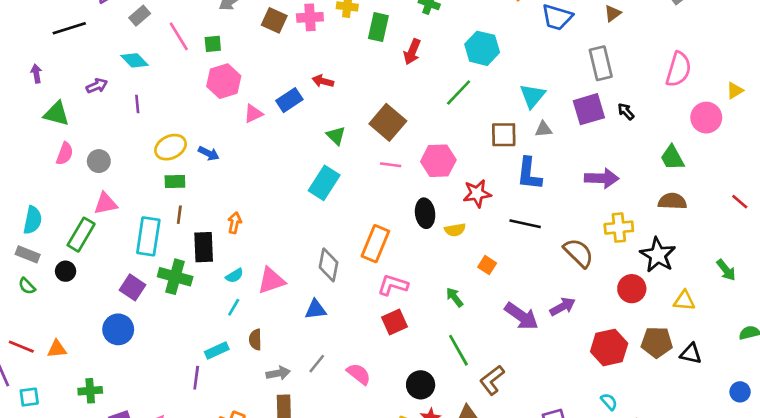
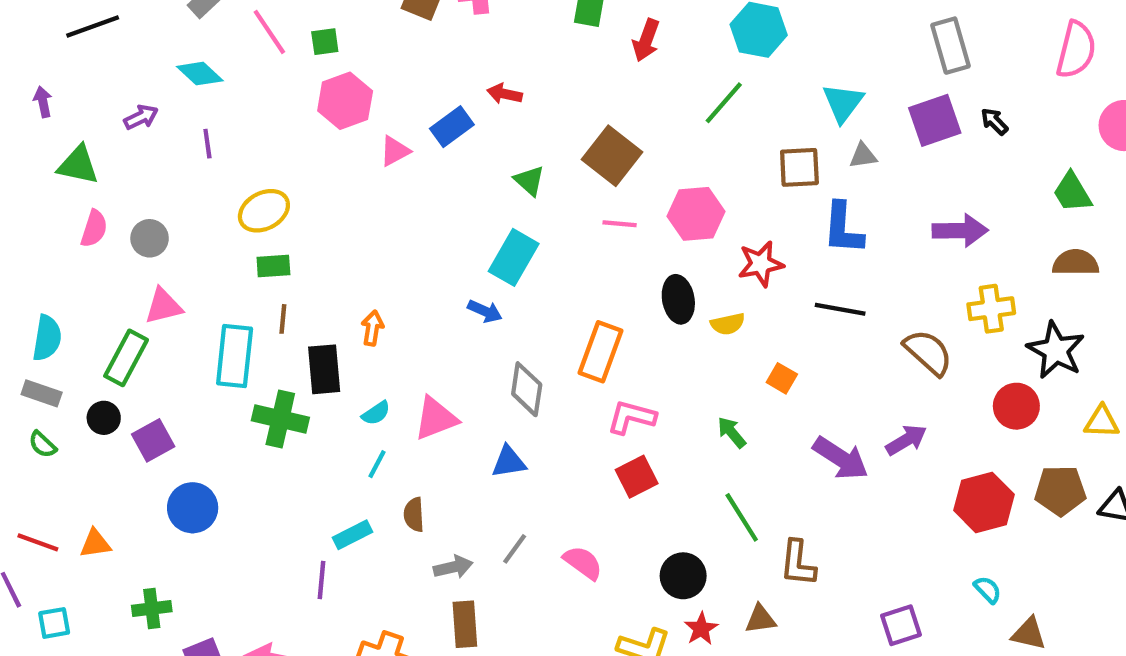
blue arrow: (209, 153) -> (485, 311), moved
purple square: (132, 287) -> (153, 440), moved, turned 30
brown L-shape: (492, 380) -> (798, 563), turned -44

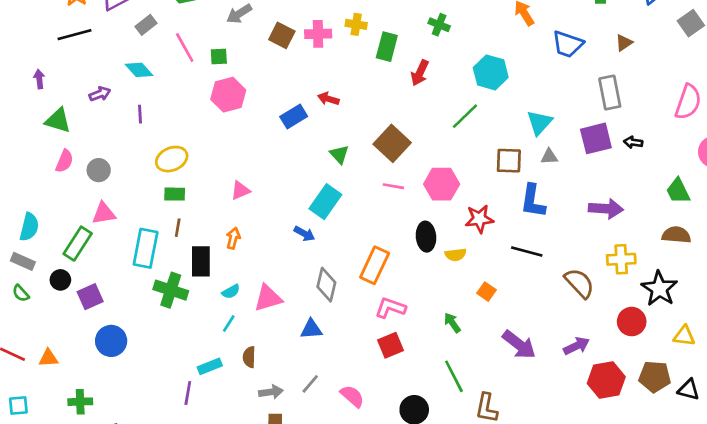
black arrow: (994, 121) -> (633, 142), turned -42
pink triangle: (395, 151) -> (240, 190), moved
purple arrow: (906, 440) -> (576, 346), moved

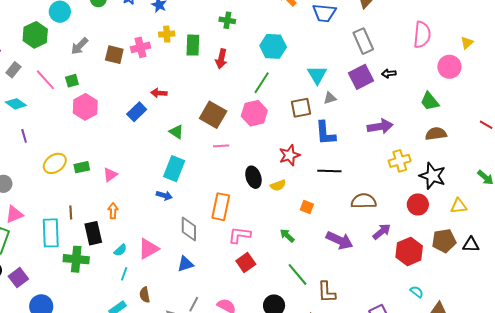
pink hexagon: (442, 184) -> (254, 113), moved
green rectangle: (175, 194) -> (82, 167), moved
brown semicircle: (579, 283) -> (364, 201), moved, turned -35

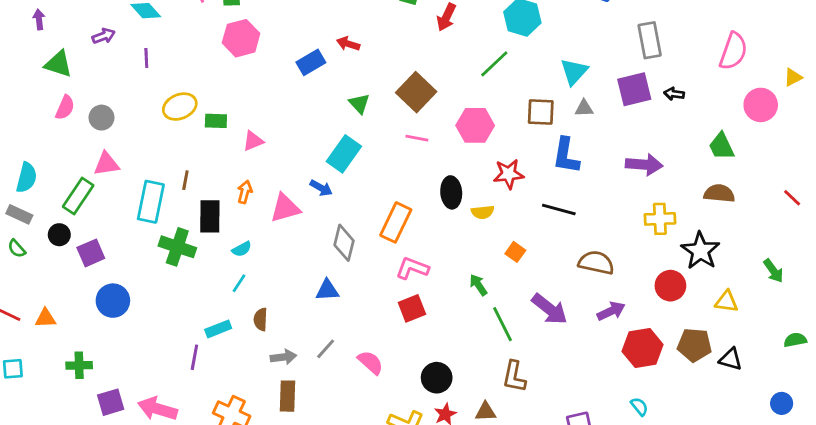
pink hexagon: (254, 113) -> (475, 125), moved
pink triangle: (148, 249) -> (285, 208), moved
green line: (297, 274) -> (503, 324), moved

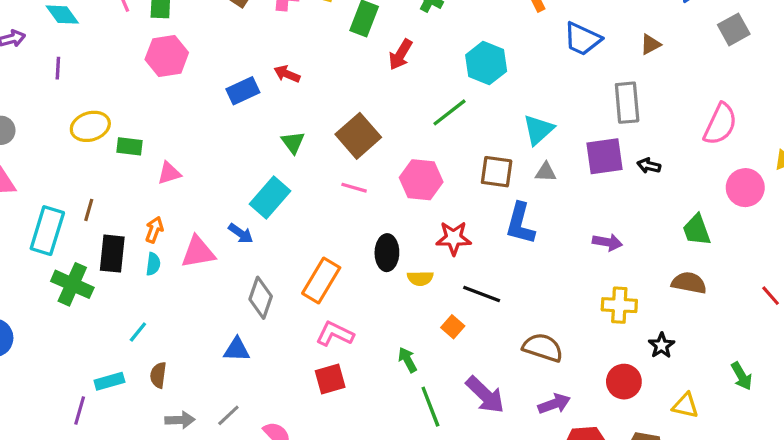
purple arrow: (644, 165) -> (607, 242), size x0.7
black line: (559, 209) -> (482, 294), moved
cyan semicircle: (242, 249) -> (153, 264), moved, turned -60
black star: (700, 251) -> (662, 345), size x0.6

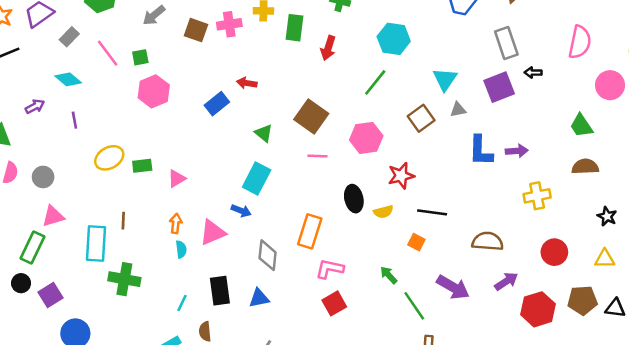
black arrow: (649, 166) -> (533, 73), moved
brown square: (497, 172) -> (421, 118), turned -30
blue L-shape: (520, 224) -> (481, 151), moved
black rectangle: (112, 254) -> (220, 291), moved
black star: (662, 345) -> (607, 216), moved

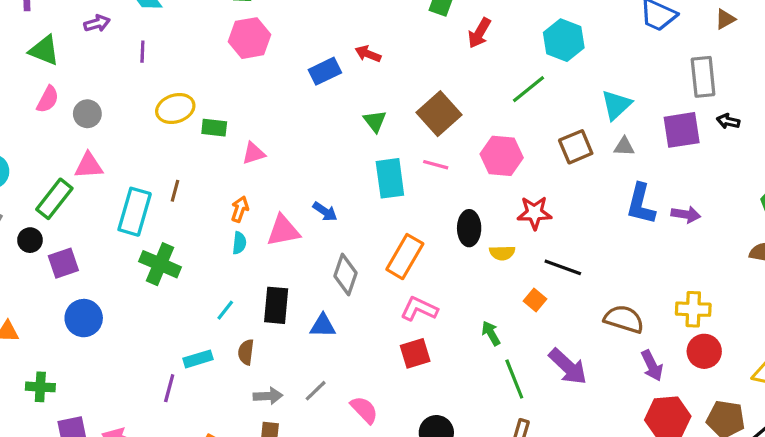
cyan rectangle: (257, 179) -> (390, 178), moved, turned -48
yellow cross: (537, 196) -> (693, 309), moved
purple arrow: (506, 281) -> (652, 366), moved, turned 85

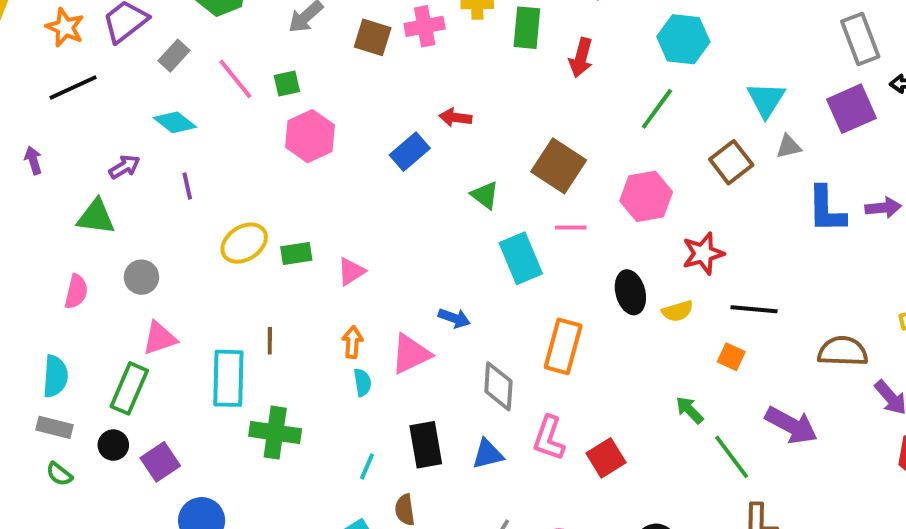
green triangle: (44, 50) -> (96, 217), moved
pink semicircle: (48, 99) -> (76, 292), moved
pink L-shape: (419, 309) -> (549, 438), moved, turned -81

